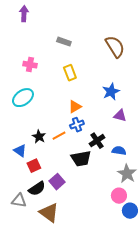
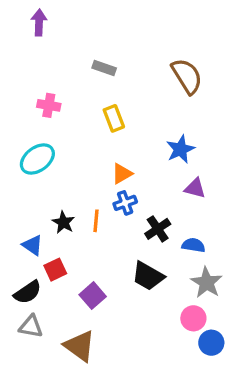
orange line: (59, 136) -> (96, 221), turned -56
black trapezoid: (81, 159) -> (148, 276), moved, turned 40
black semicircle: (37, 189) -> (28, 292), moved

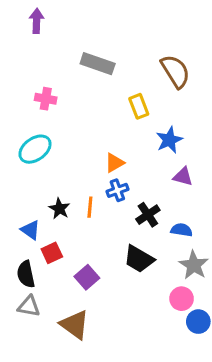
gray rectangle: (104, 68) -> (98, 64), size x1.5
yellow rectangle: (114, 118) -> (139, 106), moved
black semicircle: (28, 292) -> (26, 274), turned 112

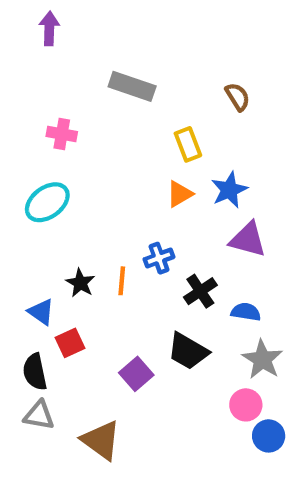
brown semicircle: (175, 71) -> (238, 97), size x0.6
orange triangle: (114, 163) -> (180, 194), moved
purple triangle: (183, 177) -> (248, 239), size x1.4
purple square: (87, 277) -> (136, 374), moved

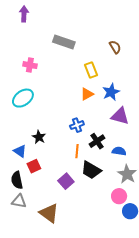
orange line: (122, 281) -> (77, 151), moved

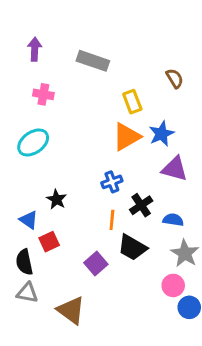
purple arrow: (24, 14) -> (35, 49), moved
brown semicircle: (115, 47) -> (175, 78), moved
orange triangle: (87, 94) -> (126, 137), size x1.5

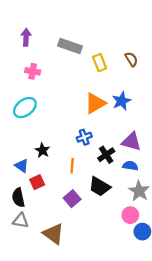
yellow rectangle: (132, 102) -> (100, 63), moved
purple triangle: (175, 169) -> (131, 142), moved
orange line: (112, 220) -> (72, 166), moved

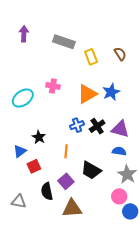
pink cross: (33, 71) -> (53, 86), moved
black cross: (106, 155) -> (97, 126), moved
blue triangle: (22, 166) -> (20, 151), turned 48
black semicircle: (18, 198) -> (47, 191), moved
brown triangle: (53, 234) -> (72, 208), moved, turned -40

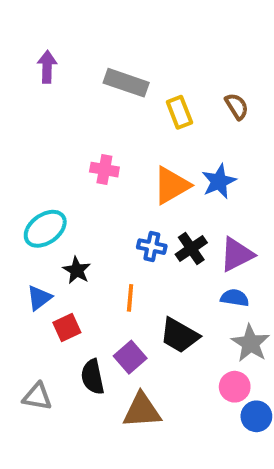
cyan ellipse: (23, 98) -> (45, 229), moved
blue cross: (77, 125) -> (152, 247), turned 32
purple triangle: (120, 129) -> (237, 254), turned -42

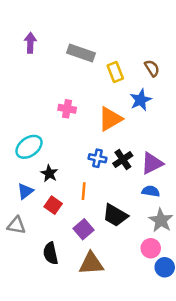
blue star: (219, 181) -> (141, 100), moved
red square: (67, 327) -> (53, 205), moved, turned -30
black semicircle: (93, 377) -> (51, 253), moved
gray triangle: (37, 397) -> (16, 225), moved

